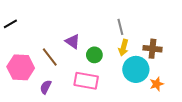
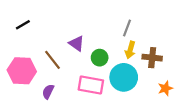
black line: (10, 24) -> (23, 25), moved
gray line: (120, 27) -> (127, 28), turned 35
brown cross: (152, 49) -> (152, 58), moved
cyan circle: (136, 69) -> (124, 77), moved

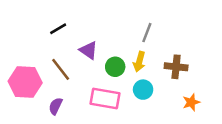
black line: (23, 25) -> (58, 29), moved
yellow arrow: (130, 50) -> (139, 62), moved
cyan circle: (124, 77) -> (143, 90), size x0.6

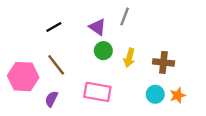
gray line: (147, 33) -> (125, 16), moved
purple triangle: (89, 50) -> (97, 27), moved
green circle: (115, 67) -> (103, 51), moved
cyan circle: (143, 90) -> (155, 94), moved

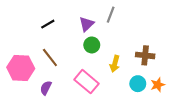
purple triangle: (97, 27) -> (87, 24), turned 42
yellow arrow: (129, 58) -> (115, 64), moved
pink rectangle: (97, 92) -> (87, 82), turned 30

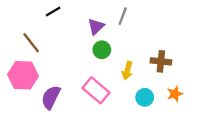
black line: (48, 24) -> (53, 12), moved
brown line: (50, 58) -> (31, 43), moved
cyan circle: (138, 84) -> (145, 97), moved
purple semicircle: (46, 88) -> (51, 97), size x1.5

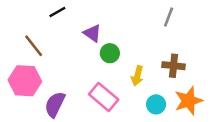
gray line: (123, 16) -> (169, 17), moved
purple triangle: (96, 27) -> (92, 33), moved, turned -42
orange star: (175, 94) -> (189, 101), size x1.6

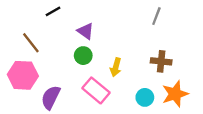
green circle: (110, 53) -> (83, 56), moved
yellow arrow: (137, 76) -> (116, 67), moved

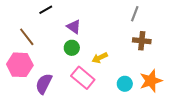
brown cross: (161, 61) -> (142, 41), moved
yellow arrow: (116, 67) -> (100, 58), turned 49

